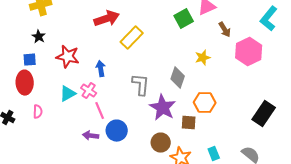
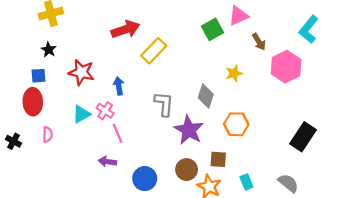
brown square: (189, 123) -> (218, 159), moved
blue circle: (117, 131) -> (145, 179), moved

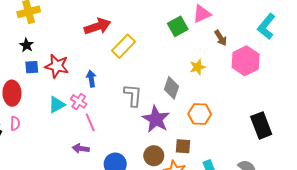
blue square: (38, 76) -> (32, 67), moved
pink semicircle: (47, 134) -> (15, 123), moved
black rectangle: (303, 137) -> (261, 125), turned -55

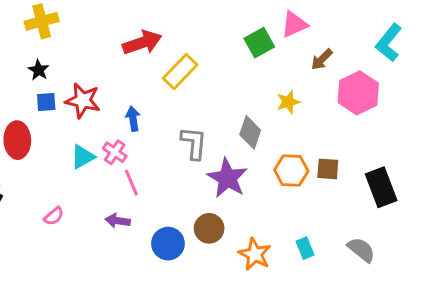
brown arrow: (221, 38) -> (322, 59), turned 77
pink semicircle: (15, 123) -> (54, 216), moved, turned 48
brown square: (183, 146) -> (328, 169), moved
brown circle: (154, 156) -> (209, 228), moved

